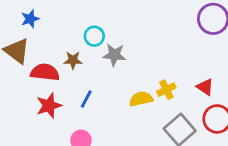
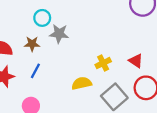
brown star: (73, 60) -> (32, 44), moved
yellow semicircle: (141, 99) -> (82, 83), moved

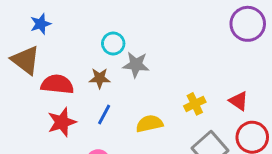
yellow semicircle: (82, 83) -> (149, 124), moved

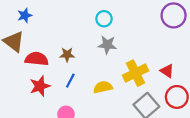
cyan circle: (113, 44) -> (104, 19), moved
gray star: (136, 65) -> (107, 45), moved
yellow cross: (195, 104) -> (136, 73), size x1.6

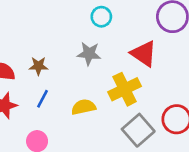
cyan circle: (104, 19) -> (101, 17), moved
red triangle: (167, 71) -> (144, 54), moved, size x1.5

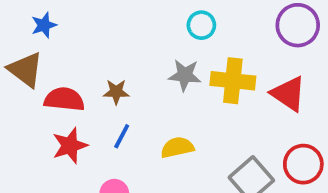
red triangle: (144, 54) -> (288, 94), moved
yellow cross: (125, 89) -> (233, 81), moved, turned 32

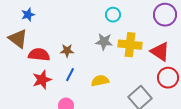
red circle: (303, 164) -> (168, 78), moved

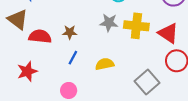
red star: (42, 80) -> (27, 71), moved

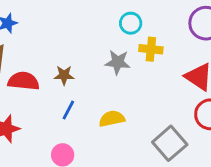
yellow cross: (136, 26) -> (151, 49), moved, size x0.7

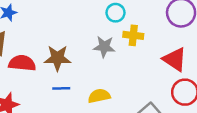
brown star: (64, 75) -> (57, 58), size x1.5
blue line: (68, 110) -> (61, 88), turned 60

